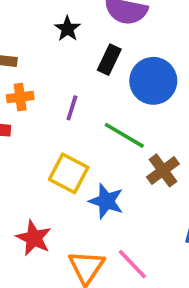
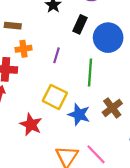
green line: (124, 135) -> (90, 72), turned 64
brown cross: (163, 170) -> (112, 108), moved
red star: (34, 238) -> (31, 125), moved

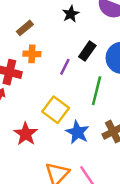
black rectangle: (80, 24) -> (87, 51), moved
brown rectangle: (13, 26) -> (25, 28), turned -56

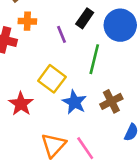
purple line: (65, 67) -> (62, 34), turned -49

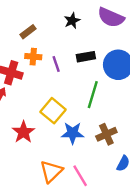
black rectangle: (85, 18) -> (86, 57), turned 42
purple line: (62, 34) -> (56, 64), moved
blue star: (74, 102) -> (73, 133), turned -30

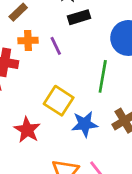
black rectangle: (86, 57) -> (79, 17), moved

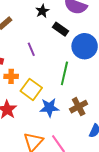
black rectangle: (79, 17) -> (60, 29), moved, turned 49
orange cross: (28, 40) -> (11, 76), moved

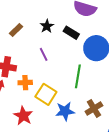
black star: (42, 11) -> (47, 26), moved

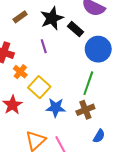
black star: (47, 26) -> (52, 18), size x1.6
green line: (78, 76) -> (88, 83), moved
orange cross: (25, 83) -> (20, 72), turned 32

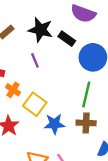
black star: (52, 18) -> (41, 30), turned -30
brown cross: (85, 110) -> (86, 123), turned 30

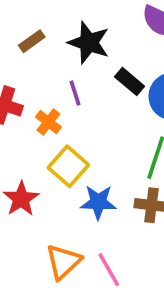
black rectangle: (67, 39) -> (130, 81), moved
orange cross: (13, 90) -> (48, 122), moved

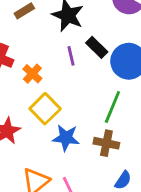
purple line: (75, 93) -> (71, 56), moved

